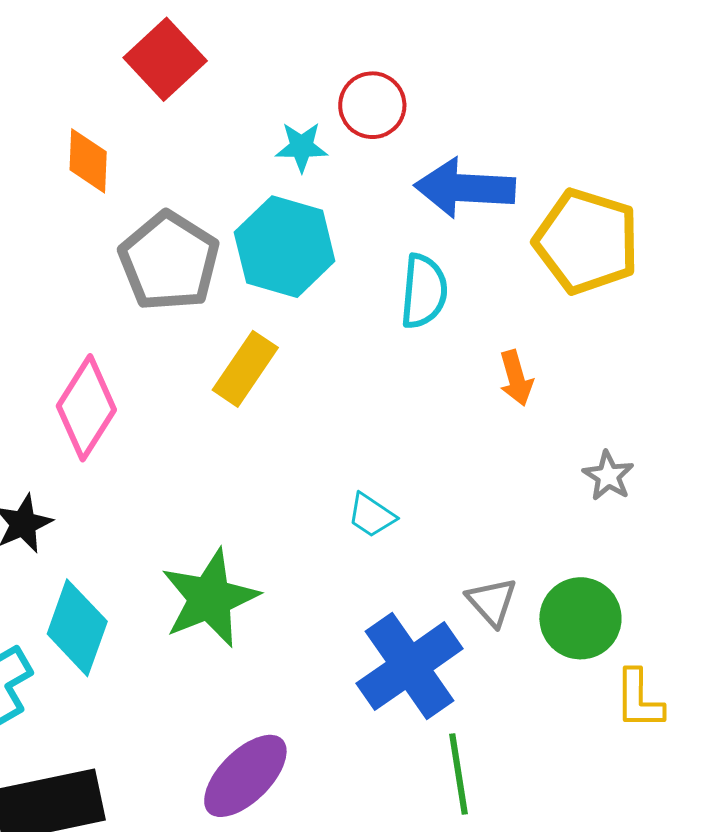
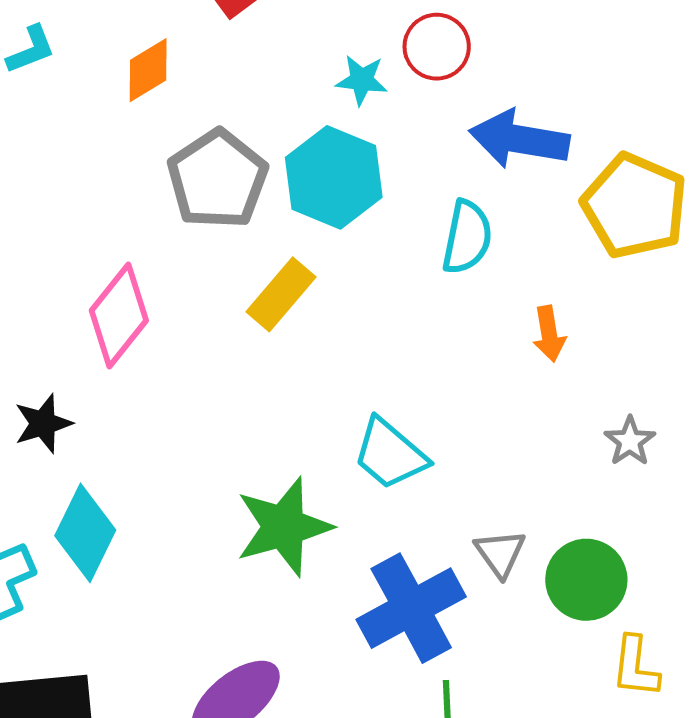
orange diamond: (88, 161) -> (148, 70), turned 50
cyan trapezoid: (371, 515) -> (390, 454), size x1.6
green star: (210, 598) -> (284, 527), moved

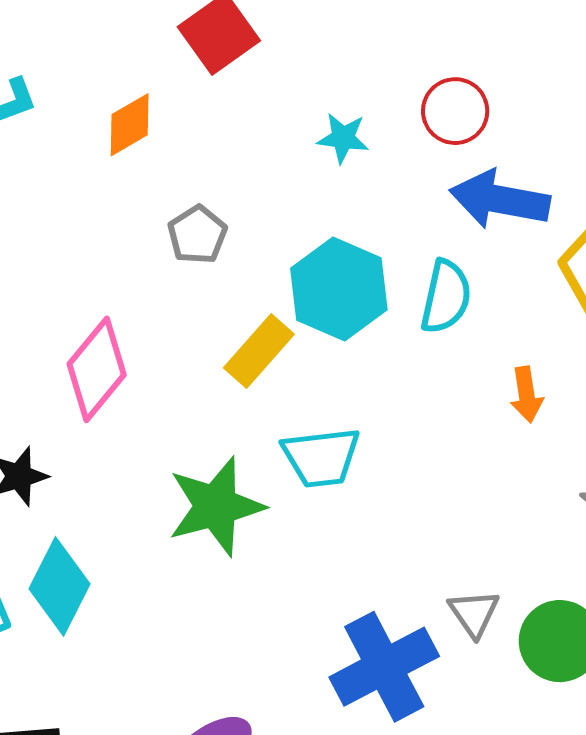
red circle: (437, 47) -> (455, 111), moved
cyan hexagon: (334, 177) -> (339, 289), moved
gray pentagon: (217, 179) -> (197, 235), size x0.6
cyan trapezoid: (390, 454) -> (321, 457), moved, turned -48
green star: (284, 527) -> (216, 506), moved

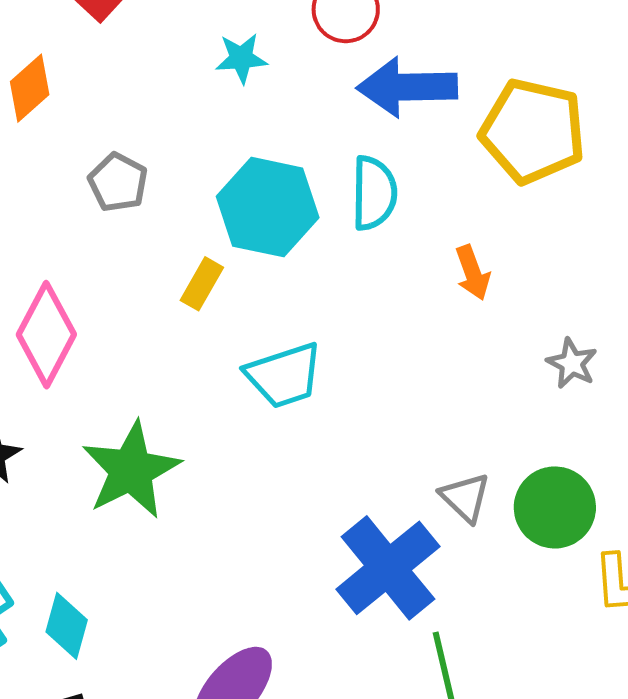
yellow rectangle: (259, 351) -> (202, 284), size x0.7
green star: (216, 506) -> (131, 470), moved
cyan diamond: (59, 586) -> (67, 626), moved, size x0.7

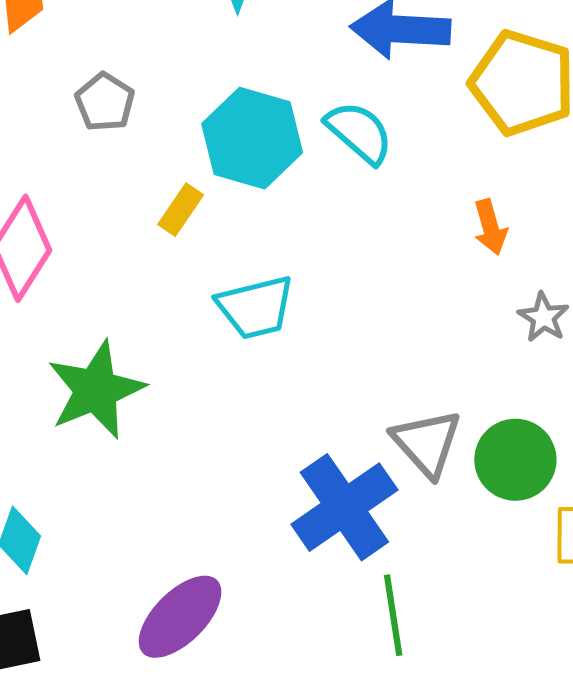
cyan semicircle: (374, 193) -> (359, 132), turned -54
orange arrow: (473, 273) -> (490, 227), moved
gray triangle: (465, 497) -> (427, 443), size x1.4

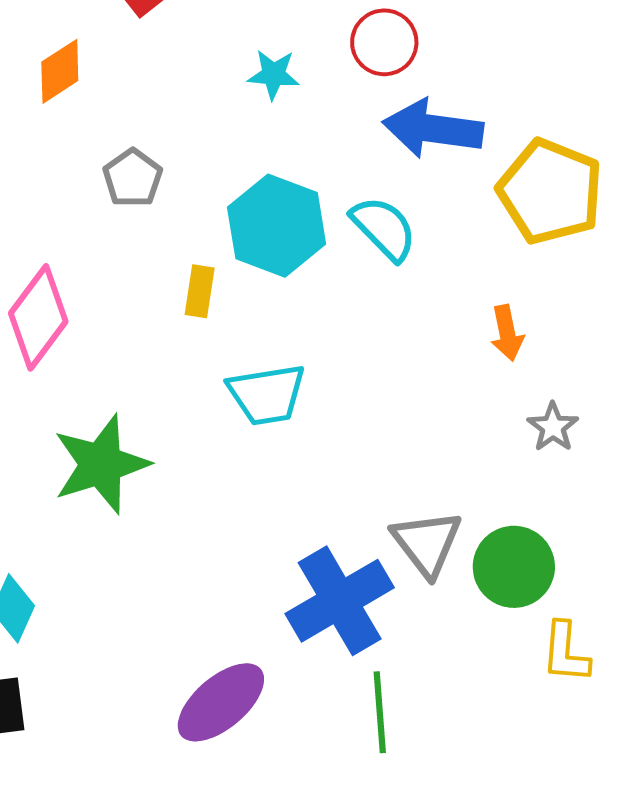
yellow rectangle: (181, 210) -> (200, 291), turned -30
purple ellipse: (180, 617) -> (221, 702), moved

